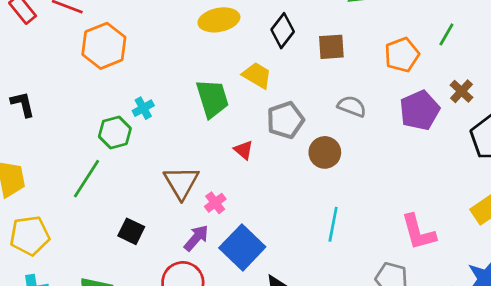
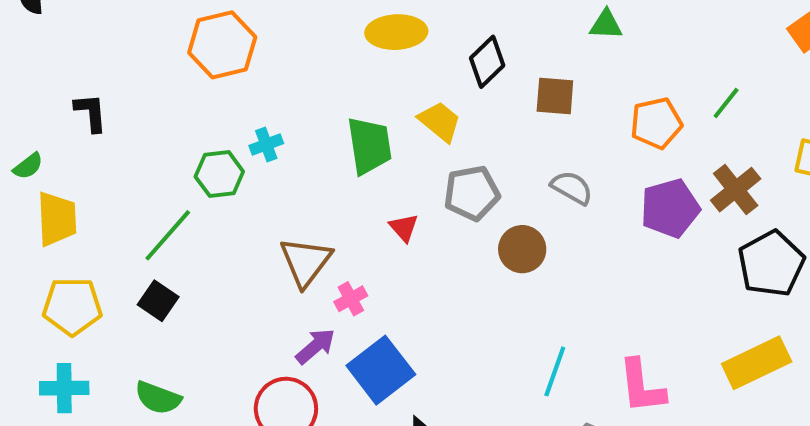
brown cross: (461, 91) -> (736, 190), size x1.4
cyan line: (333, 224) -> (555, 371), moved
black square: (131, 231) -> (158, 301), moved

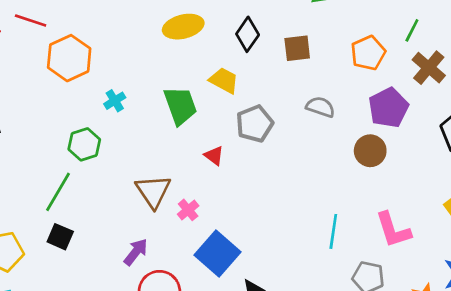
cyan cross: (266, 145) -> (115, 101), moved
brown cross: (736, 190) -> (429, 68), moved
brown circle: (522, 249) -> (370, 151), moved
purple arrow: (315, 346) -> (136, 252), moved

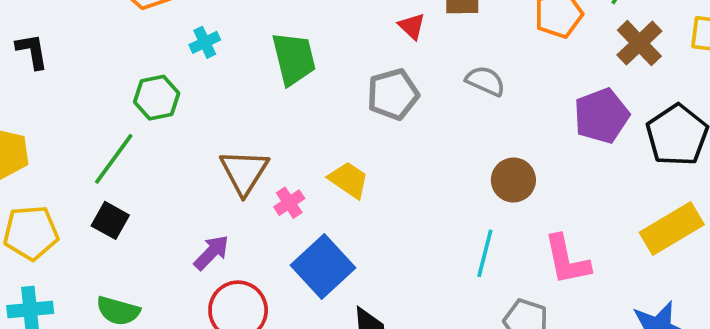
yellow trapezoid: (224, 80) -> (349, 180), moved
purple pentagon: (388, 108) -> (601, 116), moved
brown circle: (370, 151) -> (513, 180), moved
red triangle: (214, 156) -> (412, 26), moved

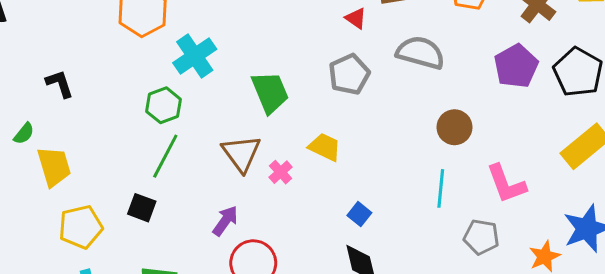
cyan cross: (205, 42) -> (195, 56), size x1.8
green trapezoid: (294, 59) -> (270, 92), moved
gray semicircle: (485, 81) -> (420, 53), size x1.5
green line: (114, 159) -> (165, 156), moved
blue square: (323, 266) -> (359, 214), moved, size x0.5

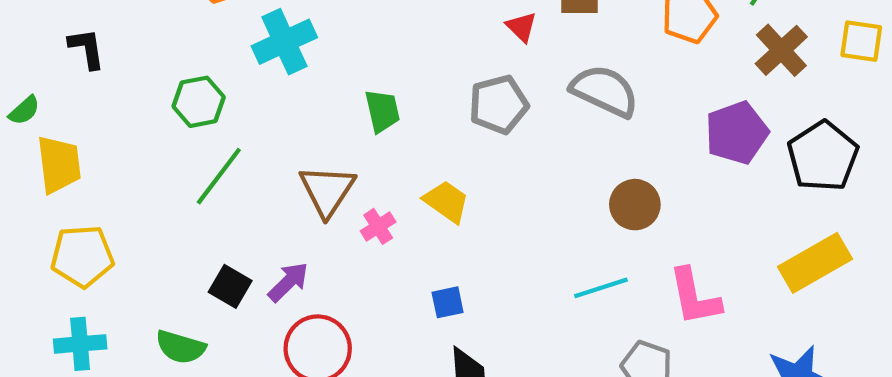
green trapezoid: (270, 92) -> (382, 111), size x0.7
green hexagon: (164, 105) -> (199, 102), moved
cyan line: (441, 188) -> (601, 288), turned 57
black square: (142, 208) -> (230, 286), moved
blue square: (359, 214) -> (448, 302), moved, turned 30

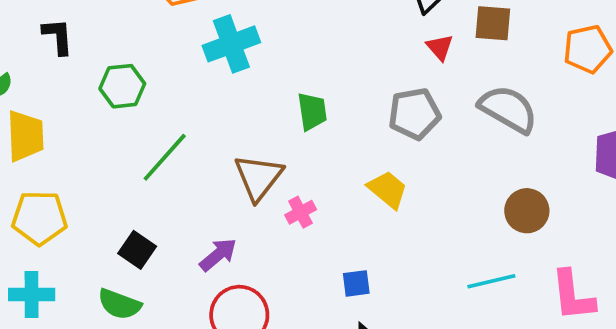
green hexagon: (199, 102) -> (122, 86), moved
yellow trapezoid: (446, 201) -> (388, 189), moved
black square: (230, 286) -> (137, 250), moved

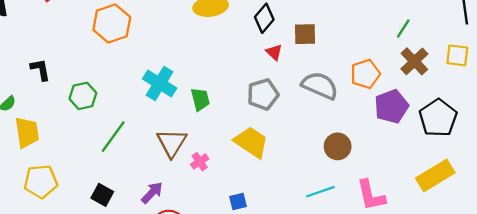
cyan cross: (231, 44) -> (160, 84), moved, turned -32
orange pentagon: (588, 49) -> (365, 74), moved
yellow trapezoid: (388, 189) -> (251, 142), size x1.4

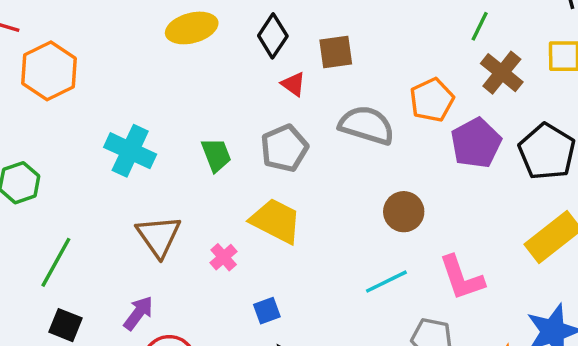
green trapezoid: (200, 99) -> (216, 155), moved
green line: (113, 137) -> (56, 262), moved
pink cross: (200, 162) -> (224, 257), moved

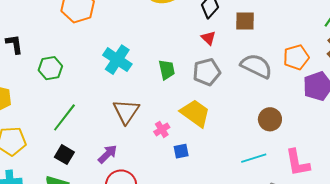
red triangle: (293, 84) -> (208, 38), moved
blue square: (267, 311) -> (181, 151), moved

